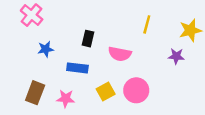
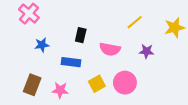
yellow line: (147, 24) -> (135, 22), turned 35
purple star: (176, 56) -> (147, 51), moved

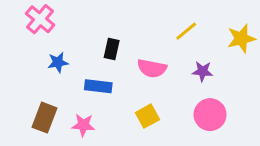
pink circle: (125, 83) -> (210, 115), moved
yellow square: (97, 84) -> (147, 116), moved

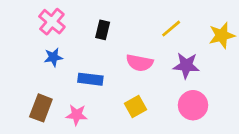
pink cross: (40, 19) -> (52, 22), moved
black rectangle: (112, 49) -> (103, 30), moved
purple star: (203, 71) -> (186, 65), size x1.4

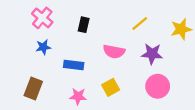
pink star: (77, 115) -> (78, 96), moved

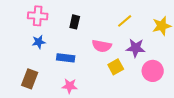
pink cross: (42, 18) -> (38, 16), turned -36
pink circle: (158, 86) -> (153, 71), moved
yellow square: (111, 87) -> (116, 67), moved

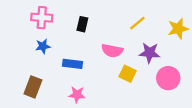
yellow square: (116, 67) -> (128, 74), turned -35

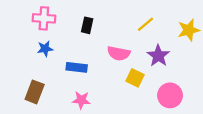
purple star: (150, 53) -> (158, 56), turned 30
pink circle: (168, 78) -> (170, 95), moved

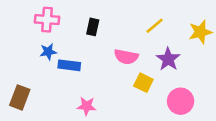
blue rectangle: (77, 67) -> (69, 65), moved
brown rectangle: (35, 92) -> (20, 97), moved

